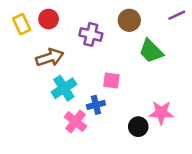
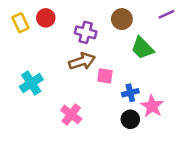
brown arrow: (50, 57) -> (82, 61), moved
cyan cross: (64, 88) -> (31, 83), moved
blue cross: (96, 105) -> (130, 93), moved
pink star: (161, 113) -> (152, 106), turned 30

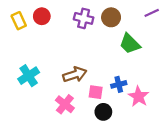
purple cross: (86, 32) -> (84, 18), moved
brown arrow: (82, 61) -> (75, 75), moved
pink square: (105, 76) -> (96, 92), moved
black circle: (130, 119) -> (103, 112), moved

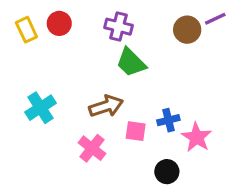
brown circle: (111, 17) -> (187, 30), moved
green trapezoid: (130, 44) -> (131, 62), moved
black circle: (103, 112) -> (167, 172), moved

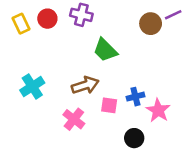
purple cross: (119, 27) -> (81, 15), moved

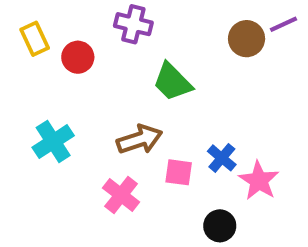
red circle: (47, 19) -> (78, 57), moved
blue cross: (135, 97) -> (222, 158), turned -36

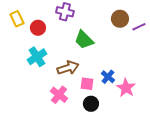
purple line: (284, 24) -> (139, 27), moved
cyan cross: (53, 141) -> (37, 57), moved
black circle: (220, 226) -> (91, 104), moved

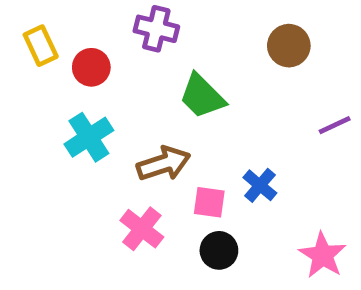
purple line: (139, 27) -> (335, 125), moved
pink star: (126, 88) -> (323, 255), moved

